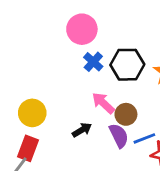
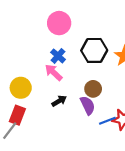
blue cross: (93, 62) -> (58, 56), moved
pink arrow: (103, 103) -> (54, 72), moved
blue line: (144, 138) -> (107, 121), moved

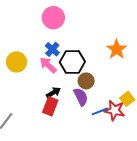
black hexagon: (94, 50) -> (72, 62), moved
yellow circle: (21, 88) -> (17, 62), moved
red rectangle: (17, 115) -> (50, 106), moved

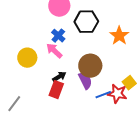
yellow circle: (17, 62) -> (27, 58), moved
black hexagon: (72, 62) -> (86, 22), moved
brown circle: (86, 81) -> (90, 66), size x1.5

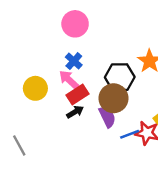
black hexagon: (86, 22) -> (120, 77), moved
red rectangle: (56, 90) -> (78, 95), moved, turned 36
gray line: (14, 104) -> (19, 145), turned -66

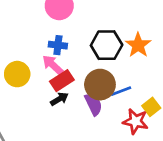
blue cross: (74, 61) -> (58, 45), turned -35
black hexagon: (120, 77) -> (107, 45), moved
blue line: (130, 134) -> (121, 91), moved

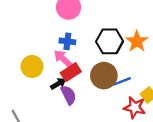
black arrow: (59, 99) -> (58, 84), moved
purple semicircle: (93, 104) -> (69, 95), moved

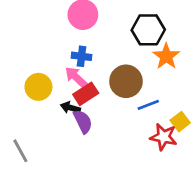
black hexagon: (110, 41) -> (148, 30), moved
brown circle: (104, 76) -> (126, 81), moved
black arrow: (58, 84) -> (70, 108), turned -133

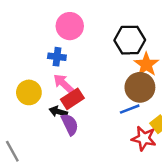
blue cross: (82, 56) -> (57, 57), moved
brown circle: (126, 81) -> (140, 87), moved

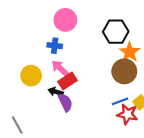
blue line: (130, 109) -> (120, 101), moved

